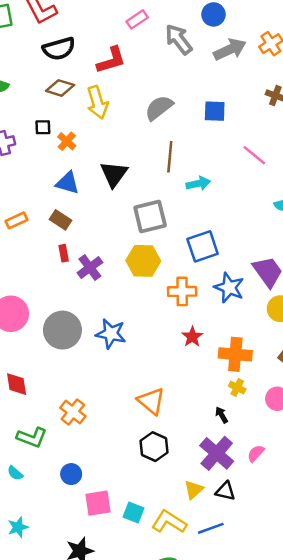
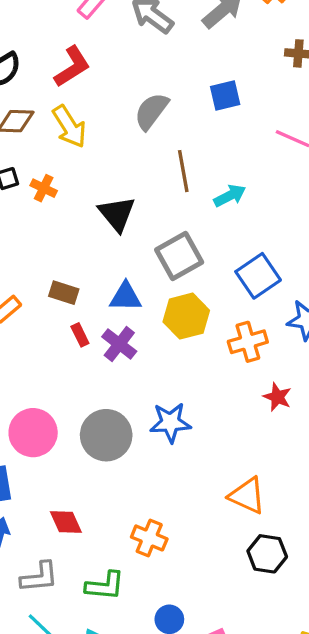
blue triangle: (68, 183) -> (126, 297), moved

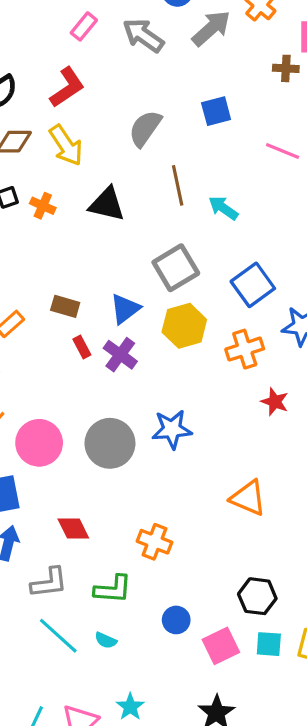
cyan arrow: (230, 196) -> (223, 208), turned -116
black triangle: (117, 214) -> (107, 204), moved, turned -36
blue triangle: (126, 297) -> (125, 309), turned -36
black hexagon: (267, 554) -> (257, 596), moved

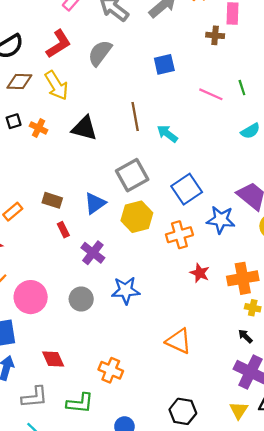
gray semicircle: (145, 128) -> (100, 53), moved
purple cross: (120, 355) -> (93, 253), moved
gray circle: (110, 443) -> (81, 299), size x0.7

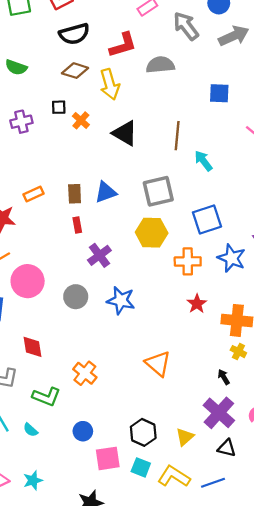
gray semicircle: (100, 53) -> (160, 65), turned 32
brown rectangle: (52, 200) -> (75, 194), turned 54
blue triangle: (95, 203) -> (106, 192), moved
yellow triangle: (239, 410) -> (185, 437), moved

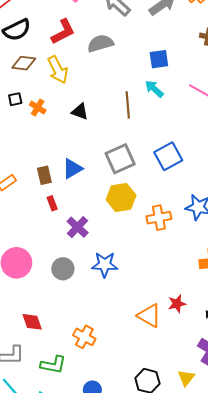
black triangle: (125, 133) -> (80, 112), size x0.7
cyan arrow: (203, 161) -> (154, 89), moved
blue square: (207, 219) -> (168, 156), moved
red star: (197, 304) -> (177, 304), moved, turned 30

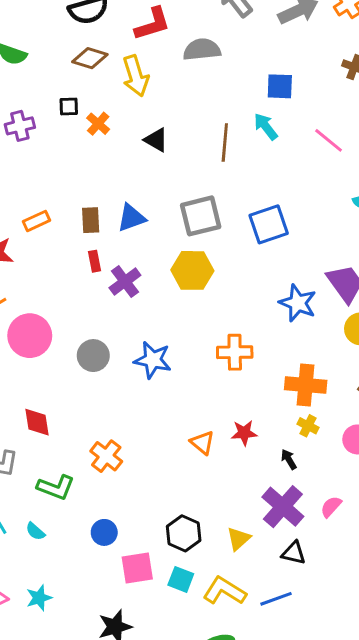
orange cross: (159, 218) -> (235, 352), moved
purple cross: (78, 227) -> (125, 281), moved
orange triangle: (149, 316) -> (202, 443), size x0.7

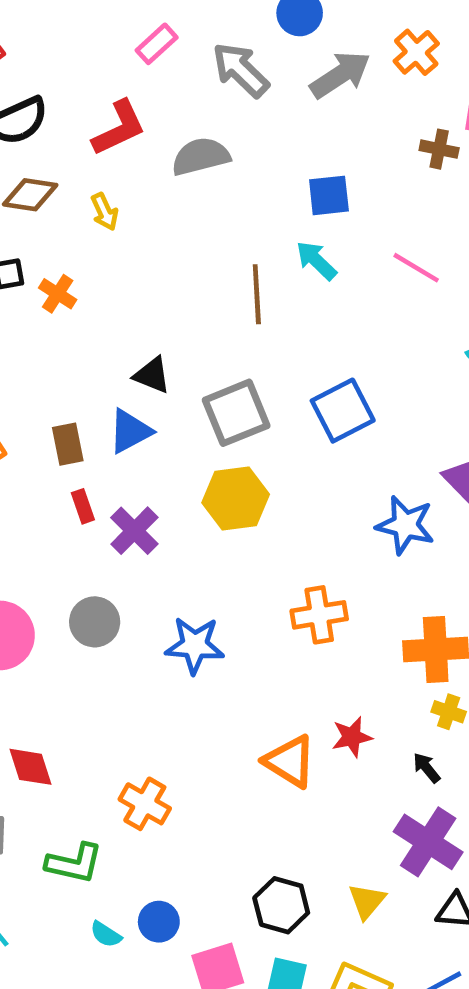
yellow arrow: (136, 76) -> (105, 212), size x0.6
black triangle: (156, 140) -> (152, 375), moved
gray circle: (93, 356) -> (95, 622), moved
orange triangle: (202, 443) -> (290, 761), size x1.4
cyan semicircle: (35, 531) -> (106, 934), moved

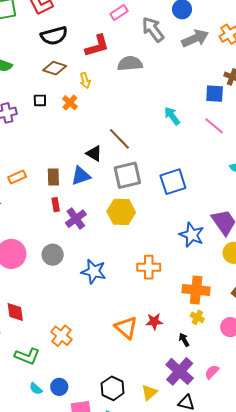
blue square: (329, 195) -> (215, 94), moved
orange cross: (58, 294) -> (70, 103), moved
brown line: (257, 294) -> (119, 139), moved, turned -50

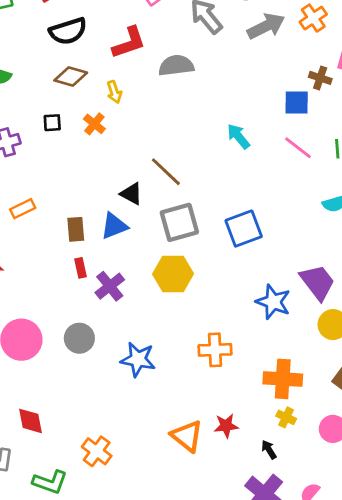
orange rectangle: (17, 177) -> (23, 209), moved

